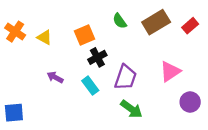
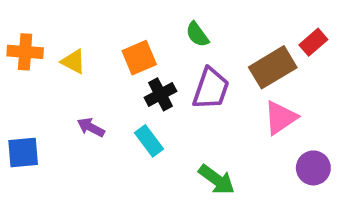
brown rectangle: (156, 22) -> (273, 67), moved
orange cross: (15, 32) -> (25, 52), turned -30
purple trapezoid: (126, 77) -> (211, 89), moved
blue square: (14, 113) -> (23, 152), moved

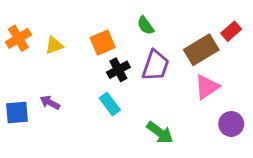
orange cross: (25, 52) -> (18, 38), turned -35
yellow triangle: (73, 62) -> (54, 45), turned -48
purple arrow: (91, 127) -> (50, 103), moved

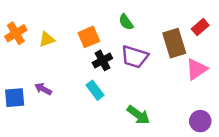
brown rectangle: (201, 50) -> (174, 43), turned -76
purple trapezoid: (156, 65) -> (135, 57), turned 88
pink triangle: (207, 87) -> (197, 69), moved
purple circle: (231, 124) -> (200, 121), moved

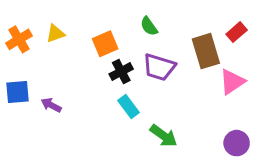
yellow triangle: (47, 39) -> (55, 34), moved
cyan rectangle: (95, 90) -> (129, 107), moved
blue square: (15, 98) -> (18, 92), moved

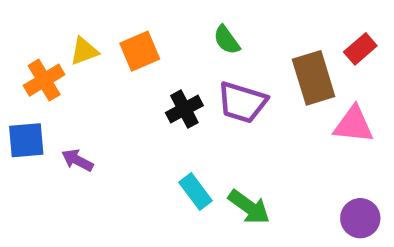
orange cross: (19, 39) -> (44, 80), moved
orange square: (105, 44) -> (140, 51), moved
pink triangle: (232, 82) -> (354, 125), turned 40
cyan rectangle: (129, 107) -> (195, 191), moved

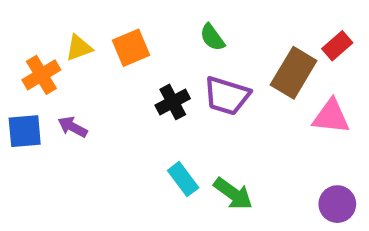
brown rectangle: (314, 78) -> (294, 73), turned 48
purple arrow: (77, 160) -> (73, 127), moved

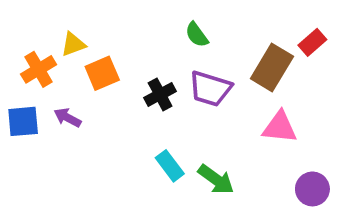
orange square: (131, 48) -> (102, 73), moved
pink triangle: (331, 117) -> (280, 127), moved

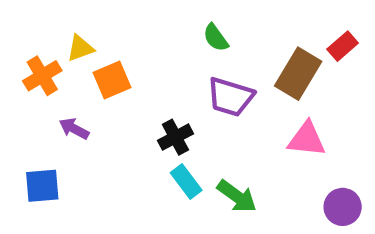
black cross: (160, 94) -> (175, 137), moved
blue square: (23, 121) -> (42, 186), moved

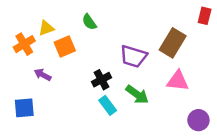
green semicircle: (216, 38) -> (89, 22), moved
red rectangle: (343, 46) -> (205, 16), moved, turned -35
green arrow: (237, 196) -> (137, 94), moved

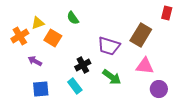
orange square: (65, 47) -> (53, 38), turned -36
cyan rectangle: (108, 105) -> (75, 86), moved
blue square: (24, 108) -> (41, 89), moved
purple circle: (198, 120) -> (159, 89), moved

